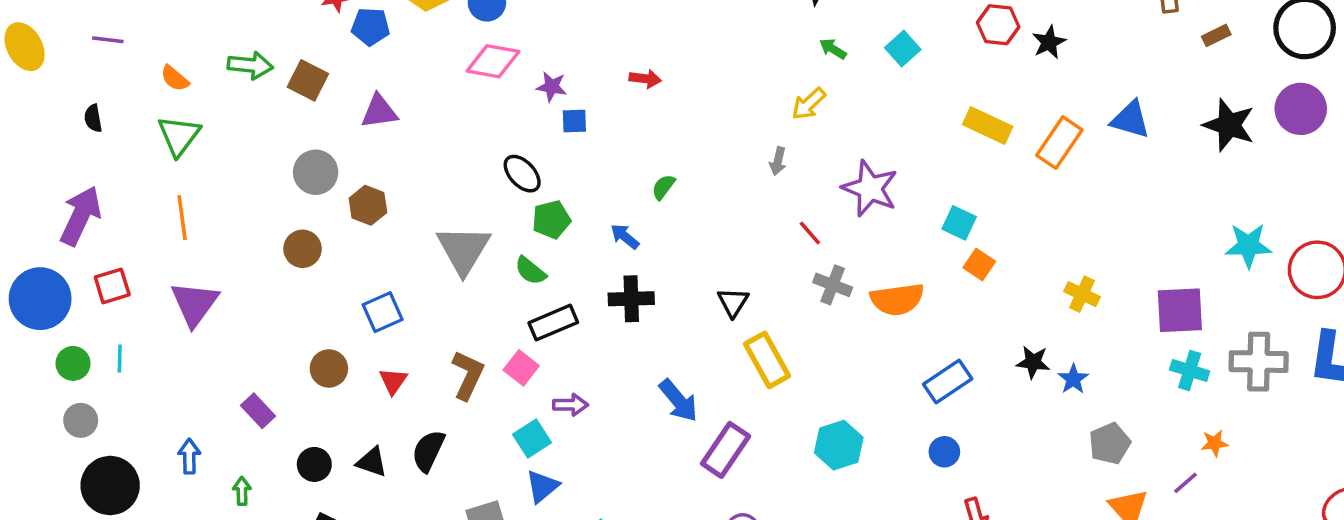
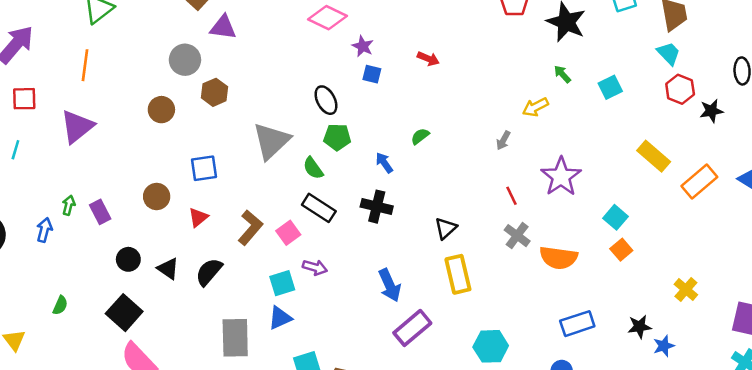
purple triangle: (379, 111) -> (223, 27), moved
black rectangle: (553, 323) -> (319, 208), turned 40
black star: (1033, 362) -> (639, 327), turned -30
green arrow: (242, 491) -> (69, 205), moved

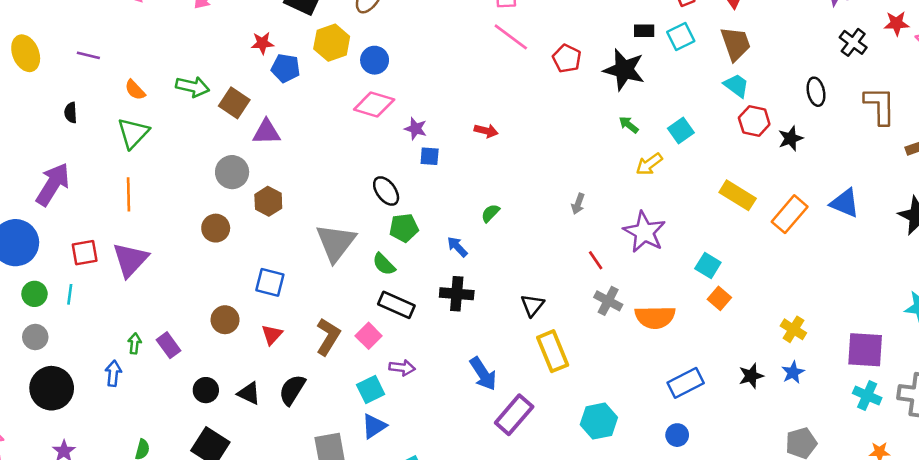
red square: (24, 99) -> (85, 253), moved
yellow arrow: (535, 107) -> (649, 164), moved
blue square: (204, 168) -> (270, 282), turned 32
blue star: (664, 346) -> (793, 372), moved

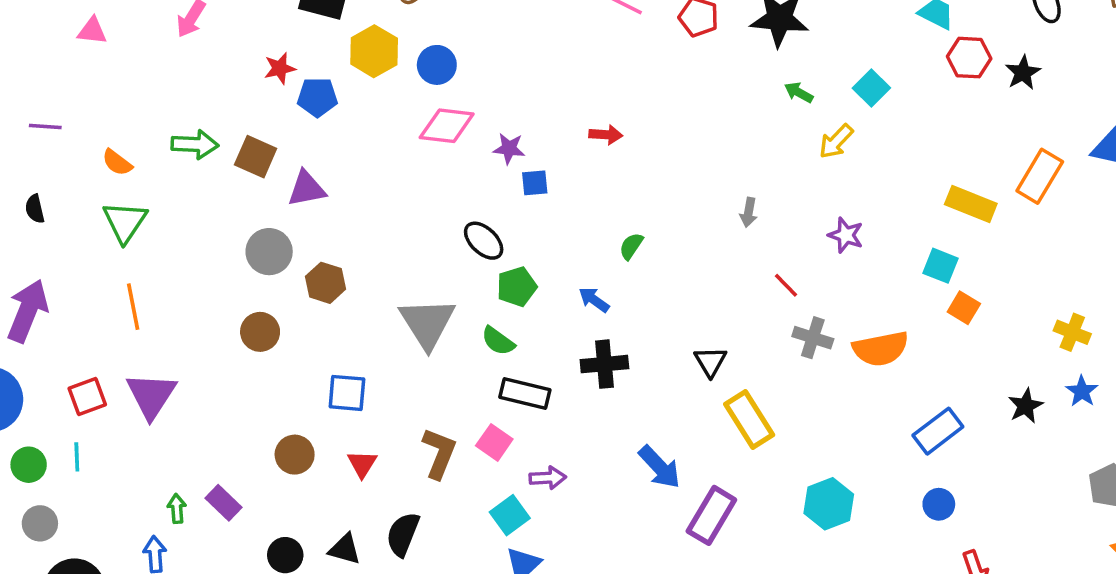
yellow rectangle: (738, 195) -> (971, 204), moved
purple star: (644, 232) -> (846, 235), size x0.6

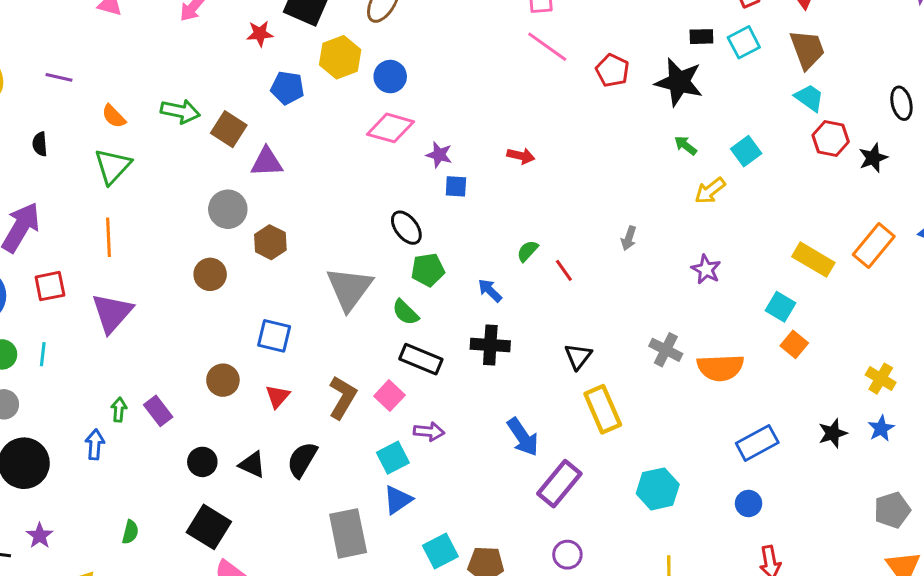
red star: (280, 68) -> (260, 34), moved
red line: (786, 285) -> (564, 270), moved
red square: (87, 397) -> (50, 286), moved

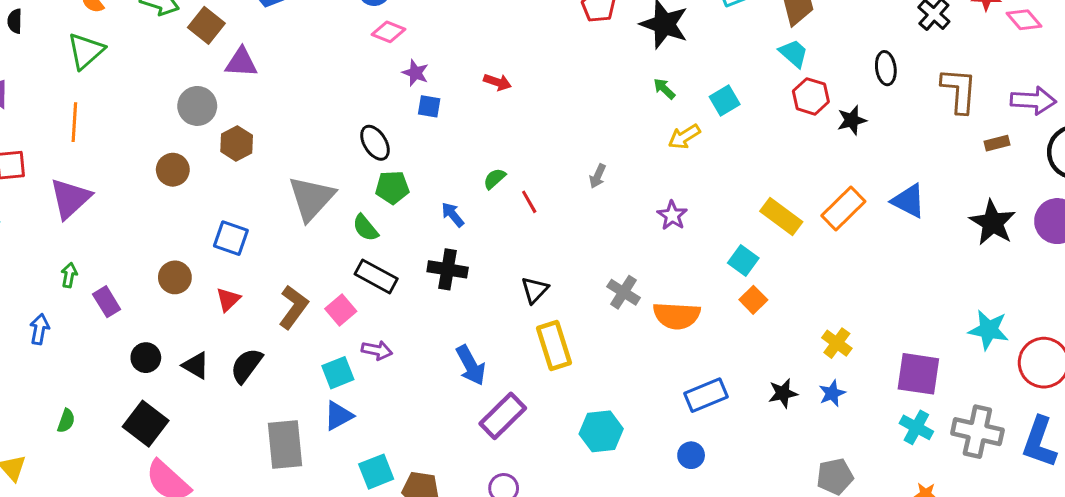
pink diamond: (391, 128) -> (389, 32), moved, size x0.7
green arrow: (119, 410) -> (69, 275), moved

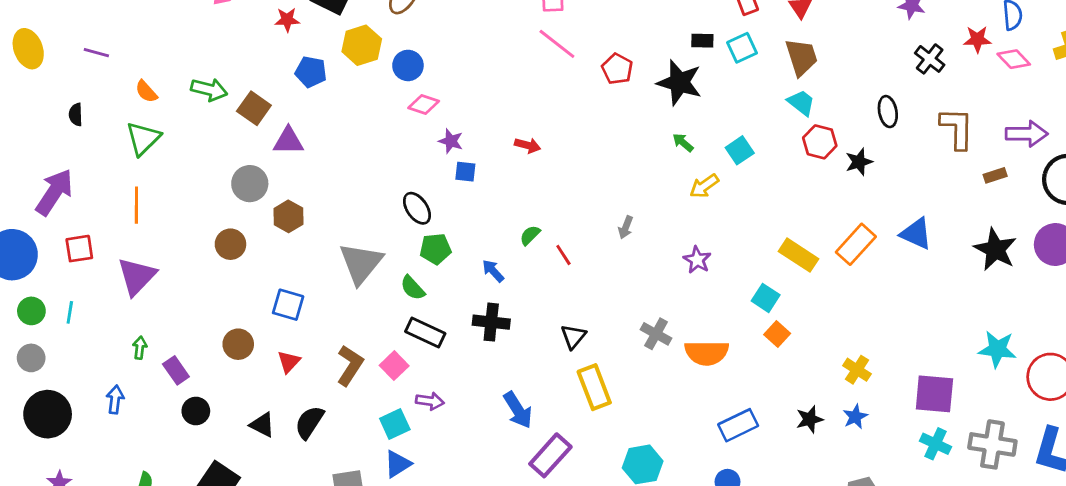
black circle: (146, 358) -> (196, 411), moved

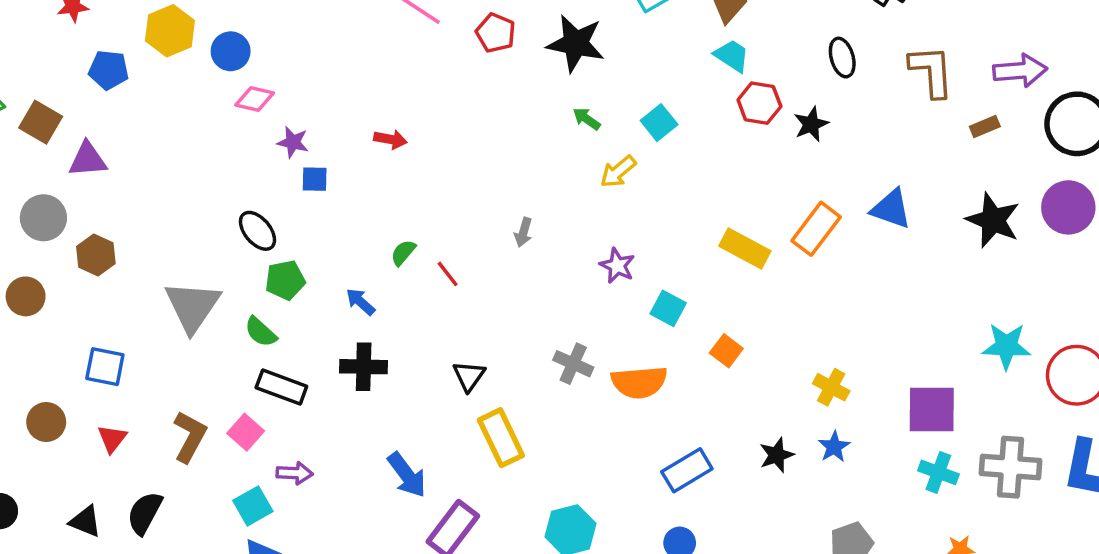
cyan square: (766, 298) -> (668, 308), moved

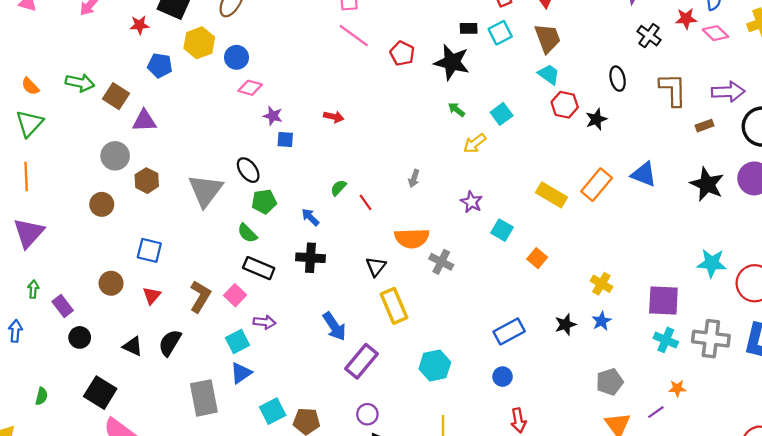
gray triangle: (192, 306) -> (205, 190), moved
orange semicircle: (639, 382) -> (412, 238), moved

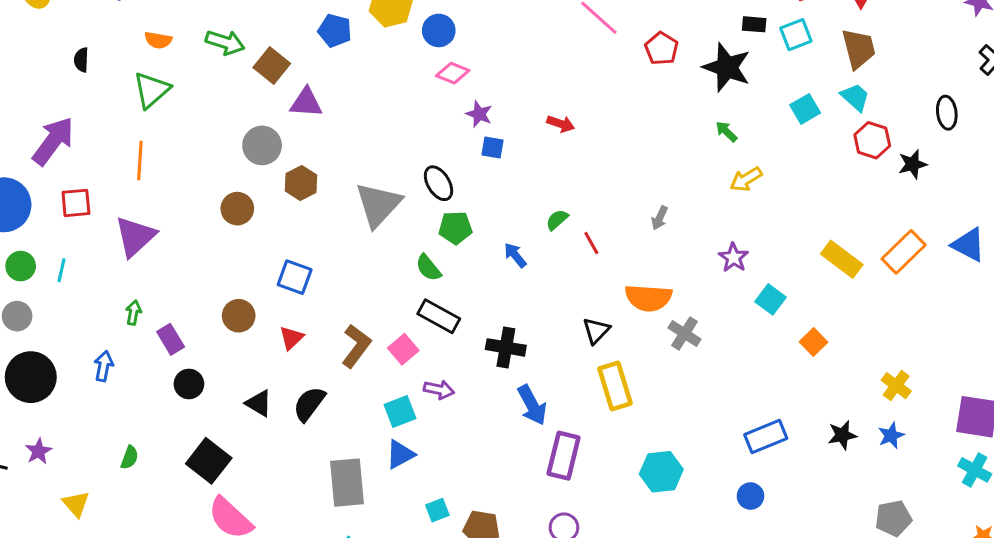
orange semicircle: (30, 86) -> (158, 40), turned -42
cyan square: (502, 114) -> (805, 109), moved
black cross: (310, 258) -> (506, 347), moved
purple rectangle: (362, 361) -> (564, 456), turned -32
cyan square: (273, 411) -> (437, 510), size x0.7

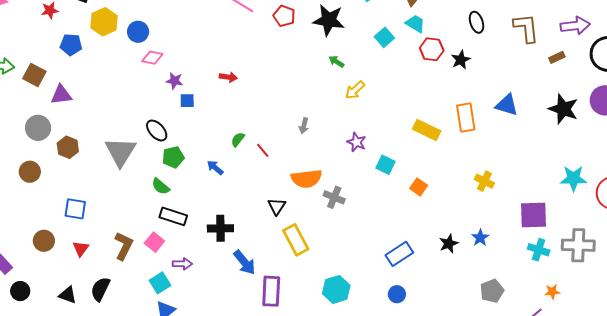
orange rectangle: (904, 252) -> (466, 118), turned -44
yellow cross: (896, 386) -> (484, 181), moved

